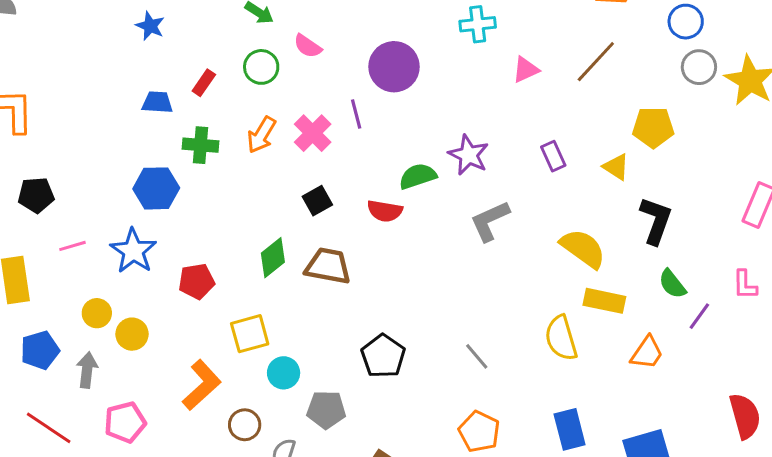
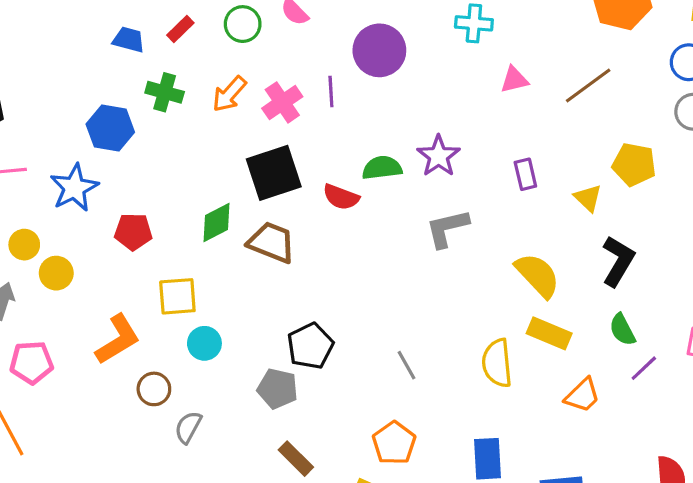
black square: (317, 201) -> (274, 173), size x1.8
gray pentagon: (326, 410) -> (278, 389), moved

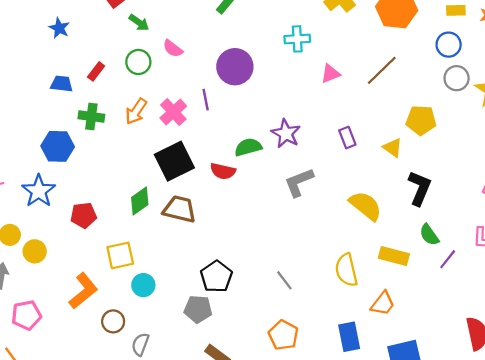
yellow rectangle: (549, 333) -> (394, 256), moved
orange trapezoid: (583, 395) -> (383, 304), moved

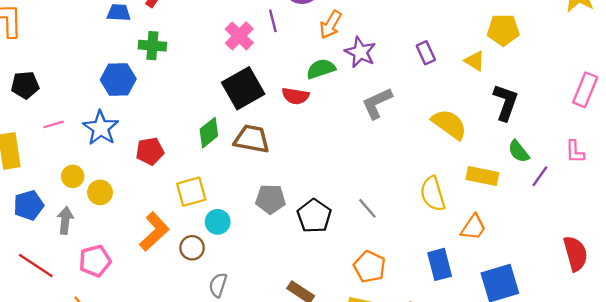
orange arrow: (136, 111) -> (331, 25), moved
black pentagon: (216, 277) -> (314, 216), moved
gray pentagon: (198, 309) -> (270, 199), moved
brown circle: (113, 321) -> (192, 248), moved

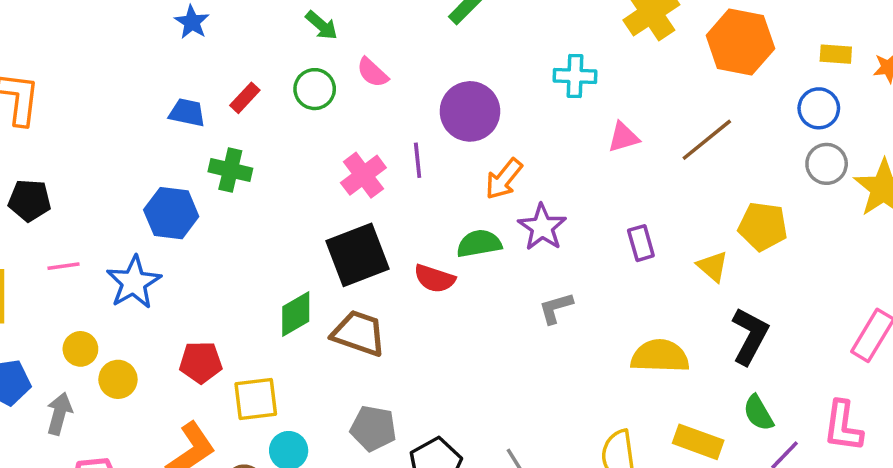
gray L-shape: (377, 103) -> (556, 308), size x0.7
yellow semicircle: (449, 124) -> (660, 356), turned -42
red pentagon: (150, 151) -> (201, 362), moved
pink L-shape: (575, 152) -> (843, 426), size x1.4

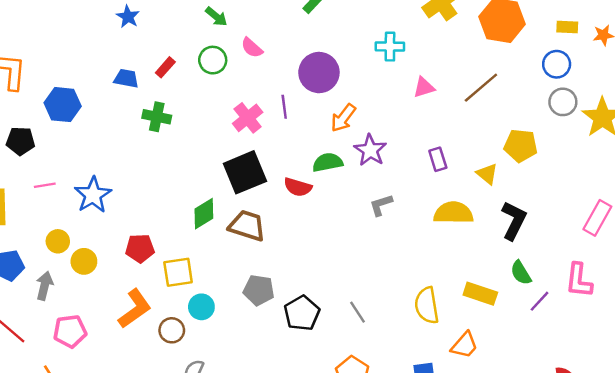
blue hexagon: (171, 213) -> (63, 105), moved
yellow semicircle: (660, 356) -> (453, 213), moved

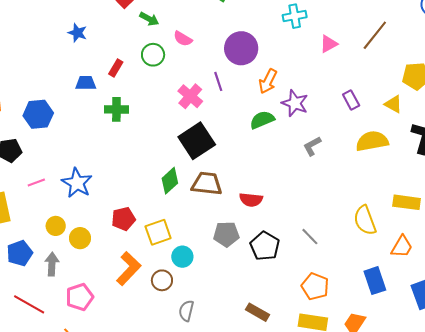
red semicircle: (298, 187) -> (251, 200), moved

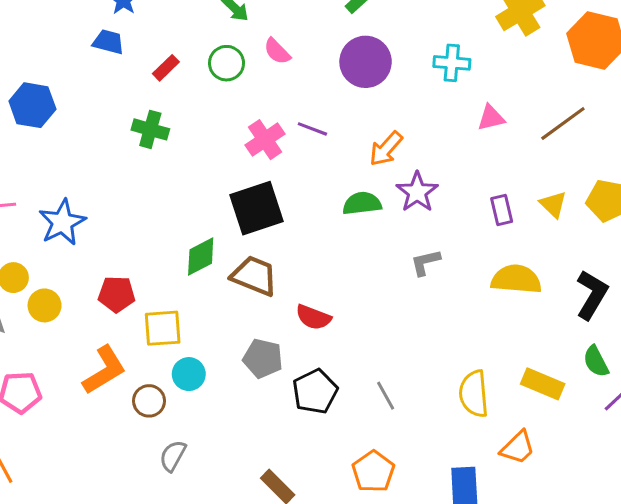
purple circle: (241, 48) -> (366, 62), moved
purple line: (218, 81) -> (312, 129), turned -66
blue trapezoid: (86, 83) -> (108, 42), moved
yellow triangle: (393, 104) -> (553, 204), moved

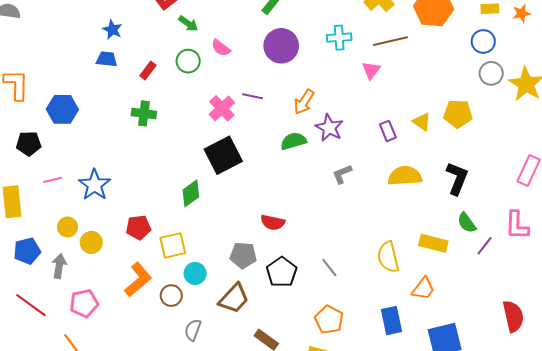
pink triangle: (491, 118) -> (371, 70), turned -30
brown line: (563, 124) -> (390, 41), moved, turned 32
brown trapezoid: (254, 276) -> (234, 299), moved, turned 120

